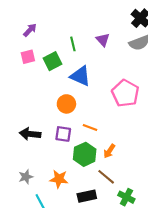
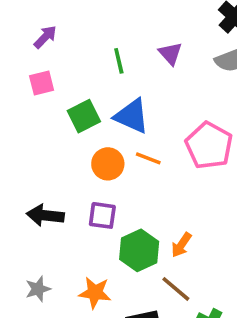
green square: (53, 61) -> (84, 116), moved
orange line: (90, 128) -> (148, 158), moved

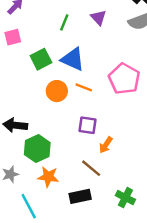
green line: (119, 61) -> (64, 22), turned 35
purple square: (102, 215) -> (87, 125), moved
green hexagon: (139, 250) -> (37, 149), moved
brown line: (176, 289) -> (91, 168), moved

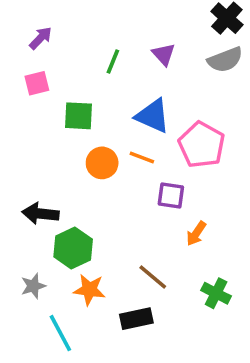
green square: (41, 59) -> (79, 116), turned 30
blue triangle: (73, 59) -> (153, 116), moved
purple square: (87, 125) -> (171, 195), moved
orange arrow: (106, 145) -> (196, 234), moved
green cross: (125, 198) -> (216, 293), moved

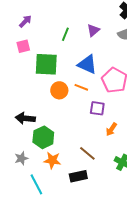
purple triangle: (164, 54) -> (93, 30), turned 32
green square: (79, 116) -> (46, 64), size x1.4

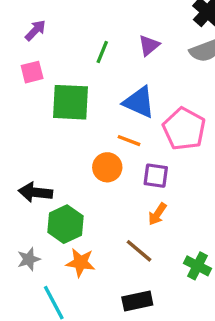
orange circle: (59, 90) -> (107, 167), moved
orange arrow: (111, 129) -> (157, 214), moved
black rectangle: (78, 176) -> (137, 301), moved

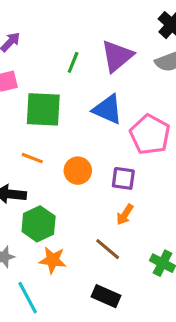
purple triangle: (149, 45) -> (117, 56), size x1.6
orange line: (129, 141) -> (32, 158), moved
black rectangle: (137, 301) -> (106, 296), turned 36

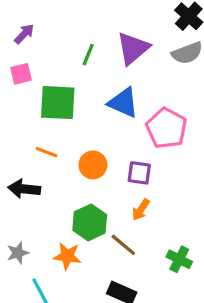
green hexagon: (39, 224) -> (90, 222), moved

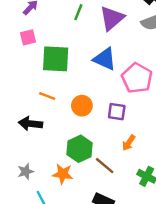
green line: (88, 55) -> (78, 12), moved
orange arrow: (141, 210) -> (129, 143), moved

